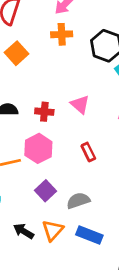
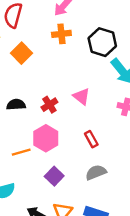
red cross: (44, 112) -> (49, 105), turned -35
gray semicircle: (78, 201) -> (96, 172), moved

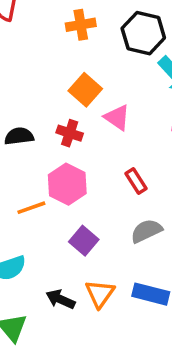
orange square: (21, 53) -> (85, 90), moved
red cross: (49, 105) -> (70, 133), turned -35

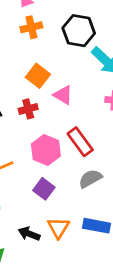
red cross: (70, 133) -> (28, 109), turned -30
red rectangle: (136, 181) -> (80, 142), size x1.5
pink hexagon: (67, 184) -> (46, 150), moved

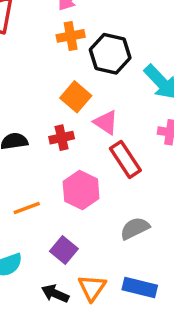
black hexagon: (79, 31) -> (110, 54), moved
red rectangle: (80, 142) -> (125, 159), moved
purple square: (44, 189) -> (64, 250), moved

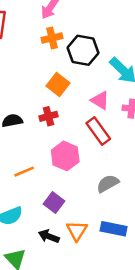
pink triangle: (106, 122) -> (100, 100), moved

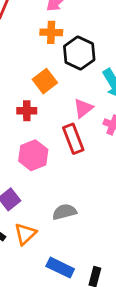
pink triangle: (100, 100) -> (83, 108), turned 36
gray semicircle: (108, 184) -> (64, 212), moved
blue rectangle: (114, 229) -> (60, 268), moved

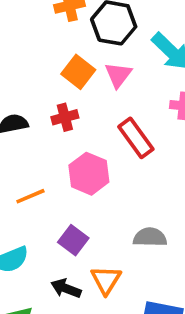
pink triangle: (83, 108) -> (118, 75), moved
gray semicircle: (64, 212) -> (150, 237), turned 30

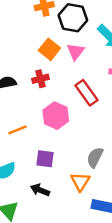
gray semicircle: (150, 237) -> (95, 157), turned -65
purple square: (73, 240) -> (45, 159), turned -30
orange triangle: (106, 280) -> (80, 182), moved

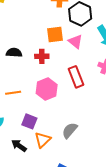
orange square: (49, 49) -> (55, 35), turned 30
pink triangle: (75, 52) -> (75, 42), turned -42
orange triangle: (80, 182) -> (43, 140), moved

